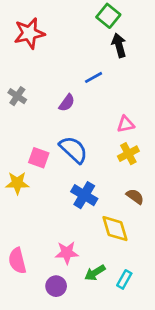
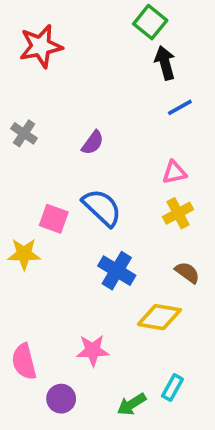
blue line: (94, 77) -> (180, 107), moved
yellow diamond: (115, 229) -> (159, 317), turned -64
green arrow: (95, 273) -> (132, 404), moved
purple circle: (56, 286) -> (61, 399), moved

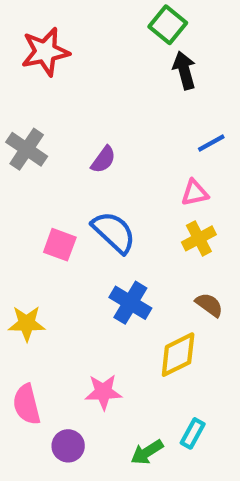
blue line: (180, 107) -> (211, 143), moved
gray cross: (24, 133) -> (27, 149), size x1.4
yellow star: (24, 254) -> (27, 323), moved
yellow diamond: (159, 317) -> (178, 355), turned -36

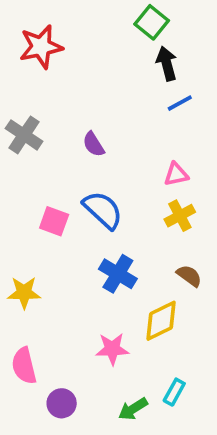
blue line: (211, 143) -> (180, 103), moved
purple semicircle: (103, 160) -> (93, 144), turned 112
pink star: (103, 392) -> (112, 349), moved

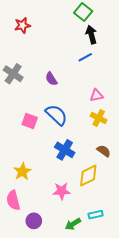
red star: (41, 47) -> (22, 25), size x0.7
blue line: (180, 103) -> (85, 57), moved
yellow cross: (180, 216) -> (99, 118), turned -35
yellow star: (24, 293) -> (22, 171), moved, turned -30
cyan rectangle: (174, 392) -> (96, 215), turned 48

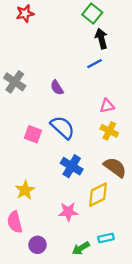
red star: (22, 25) -> (25, 13), moved
brown semicircle: (104, 151) -> (115, 167), size x1.5

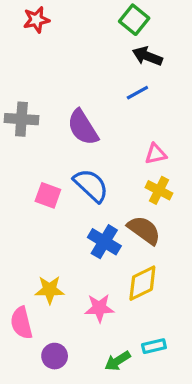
black arrow: (101, 39) -> (147, 56), turned -54
gray cross: (15, 82) -> (21, 119), turned -30
purple semicircle: (57, 88) -> (83, 127), size x1.6
brown semicircle: (115, 167) -> (144, 230), moved
yellow star: (25, 190) -> (50, 290), moved, turned 30

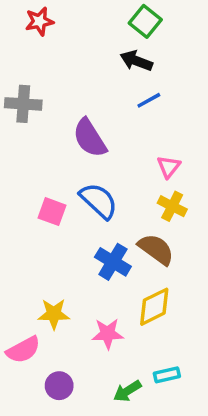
black arrow: (147, 56) -> (136, 61), moved
gray cross: (21, 119) -> (23, 104), moved
pink triangle: (156, 154) -> (169, 167), turned -40
pink semicircle: (21, 323) -> (23, 350), turned -104

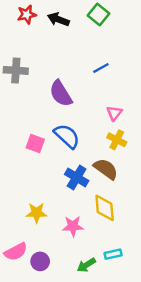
black arrow: (136, 61) -> (58, 19), moved
yellow diamond: (154, 307) -> (105, 208), turned -68
pink semicircle: (23, 350) -> (16, 252), moved

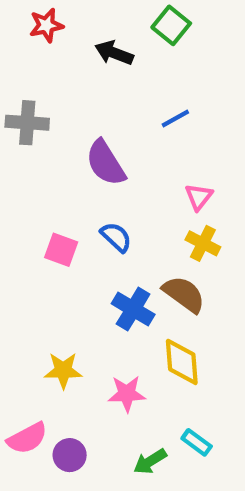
black arrow: (58, 19) -> (114, 53), moved
blue semicircle: (67, 136) -> (116, 237), size x0.7
cyan rectangle: (113, 254) -> (197, 442), turned 49

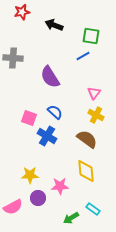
green square: (171, 25) -> (91, 36), moved, turned -30
blue cross: (133, 309) -> (47, 136), moved
purple circle: (70, 455) -> (38, 198), moved

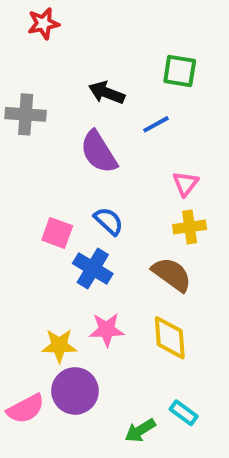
black arrow: (54, 25) -> (107, 93), moved
blue line: (83, 56) -> (156, 124), moved
yellow cross: (96, 115) -> (190, 227), turned -35
pink star: (60, 186) -> (107, 330), moved
purple circle: (38, 198) -> (75, 391), size x1.5

